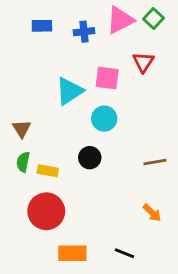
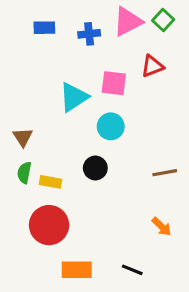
red triangle: (143, 62) -> (152, 66), turned 35

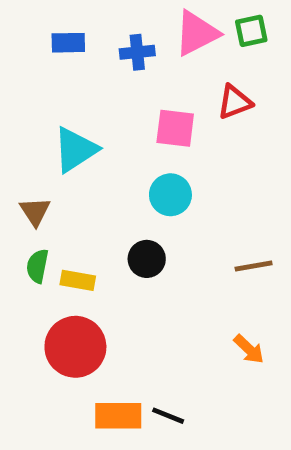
green square: (163, 20) -> (251, 31), turned 35
cyan triangle: (74, 97) -> (75, 150), moved
black line: (132, 270) -> (168, 416), moved

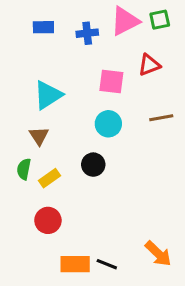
brown triangle: (35, 211) -> (39, 136), moved
brown line: (254, 266) -> (161, 118), moved
yellow rectangle: (78, 280) -> (49, 178), turned -45
red circle: (75, 347) -> (48, 220), size x0.7
orange arrow: (249, 349) -> (158, 254), moved, size x1.4

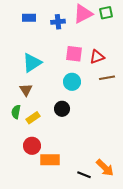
red triangle: (149, 65) -> (97, 57), moved
orange rectangle: (75, 264) -> (50, 160), moved
black line: (107, 264) -> (84, 175), moved

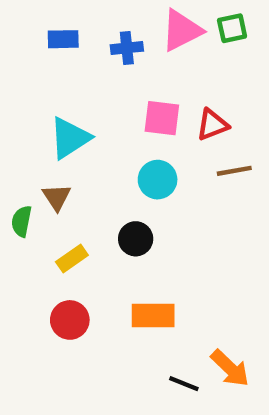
green semicircle: (16, 112) -> (22, 221), moved
orange rectangle: (50, 160) -> (153, 316), moved

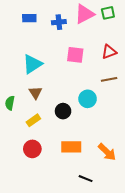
red triangle: (212, 125) -> (109, 52), moved
cyan circle: (158, 180) -> (88, 99), moved
brown triangle: (57, 197) -> (35, 93), moved
orange arrow: (230, 368) -> (107, 152), moved

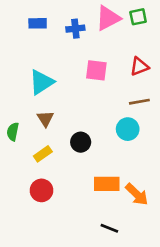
cyan circle: (88, 99) -> (128, 129), moved
orange rectangle: (71, 147) -> (107, 184), moved

